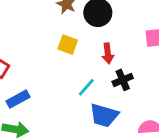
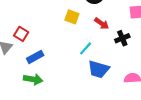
red arrow: (108, 53) -> (102, 23), turned -48
black cross: (123, 80) -> (122, 38), moved

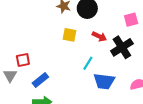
red square: (21, 34) -> (23, 60), turned -32
black cross: (122, 38) -> (122, 47), size x1.5

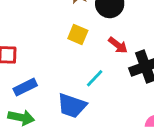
blue trapezoid: (104, 81) -> (72, 106), moved

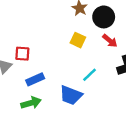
red arrow: (118, 45) -> (110, 41), moved
green arrow: (21, 117) -> (31, 103), turned -30

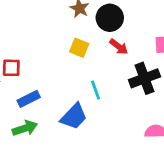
cyan line: (90, 75) -> (96, 90), turned -63
blue trapezoid: (71, 95) -> (74, 116), turned -65

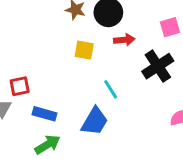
red arrow: (119, 47) -> (124, 40), turned -30
blue rectangle: (29, 99) -> (44, 114), turned 55

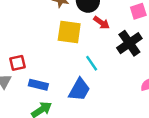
red arrow: (124, 40) -> (101, 23), turned 42
yellow square: (84, 50) -> (69, 32), size x1.5

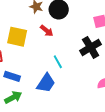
red arrow: (101, 23) -> (47, 31), moved
yellow square: (69, 32) -> (17, 37), moved

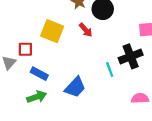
cyan line: (58, 62) -> (110, 69), moved

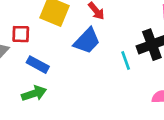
blue trapezoid: (75, 87) -> (87, 41), moved

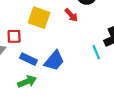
blue trapezoid: (87, 41) -> (54, 61), moved

